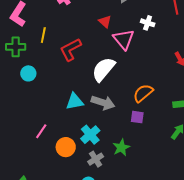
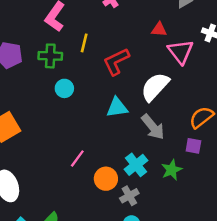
red triangle: (105, 22) -> (159, 30), turned -40
cyan triangle: (75, 101) -> (117, 107), moved
gray arrow: (103, 103) -> (153, 127), turned 30
green star: (121, 148) -> (172, 170), moved
gray cross: (96, 159) -> (129, 196), moved

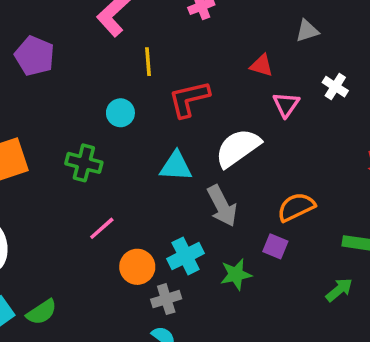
yellow line: (84, 43) -> (148, 62), turned -30
pink triangle: (181, 52) -> (286, 105), size x0.7
green cross: (50, 56) -> (84, 163), moved
cyan circle: (64, 88) -> (120, 113), moved

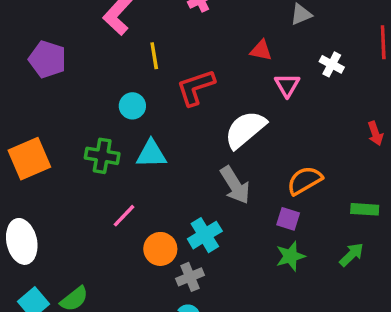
cyan triangle: (176, 166) -> (151, 154), moved
green star: (236, 274) -> (290, 256), moved

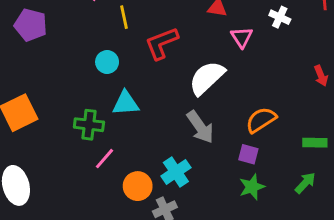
green cross: (102, 156) -> (89, 125), moved

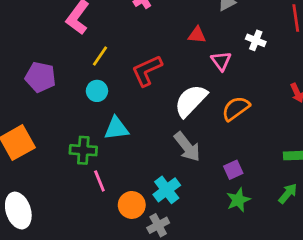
yellow line: (124, 17) -> (100, 56), moved, turned 50
purple pentagon: (31, 25) -> (40, 77), moved
orange semicircle: (261, 120) -> (236, 108), moved
purple square: (248, 154) -> (233, 170), turned -36
pink line: (104, 159) -> (99, 181), turned -60

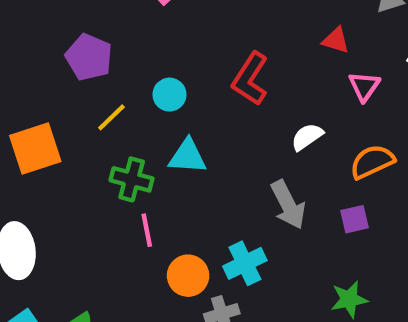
yellow line: (100, 56) -> (111, 117), moved
red L-shape: (147, 71) -> (250, 79), turned -44
white semicircle: (191, 101) -> (307, 137), size x0.6
purple square: (233, 170) -> (355, 219), moved

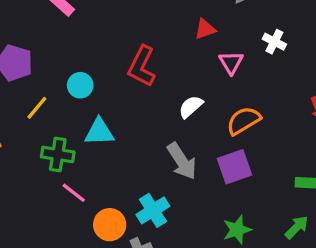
red triangle: (336, 40) -> (205, 29), turned -30
purple square: (355, 219) -> (235, 167), size x1.5
pink line: (147, 230) -> (74, 193), turned -35

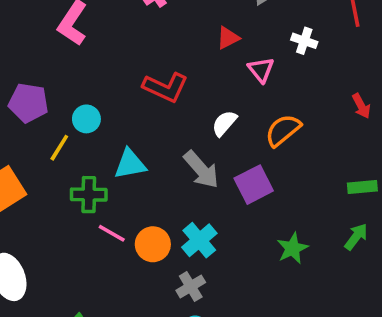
red L-shape: (142, 66) -> (166, 87), turned -84
cyan circle: (80, 85) -> (86, 119), moved
gray arrow: (182, 161) -> (201, 169), moved
purple square: (235, 167) -> (254, 185), moved
orange circle: (110, 225) -> (153, 244), moved

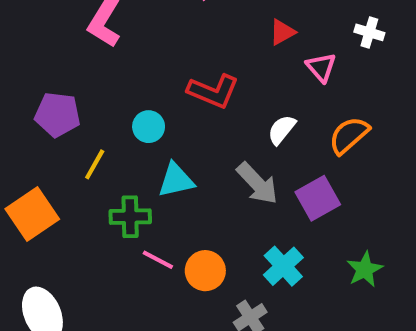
cyan circle: (86, 119) -> (149, 127), moved
cyan cross: (199, 240) -> (283, 266), moved

